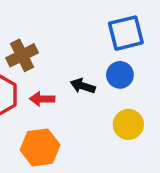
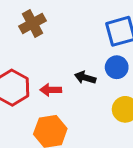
brown cross: (22, 55) -> (33, 23), moved

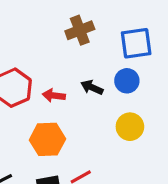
brown cross: (33, 23) -> (80, 30), moved

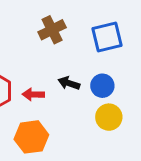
blue circle: (127, 81) -> (102, 86), moved

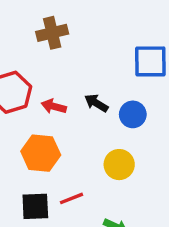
brown cross: (52, 30) -> (52, 33), moved
yellow circle: (109, 117) -> (119, 165), moved

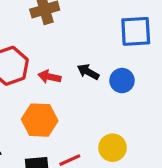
yellow circle: (119, 165) -> (113, 148), moved

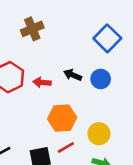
blue square: (136, 31) -> (107, 38), turned -36
orange hexagon: (40, 120) -> (62, 118), moved

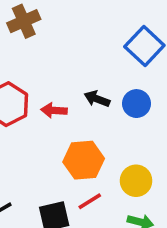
brown cross: (32, 29) -> (24, 21), moved

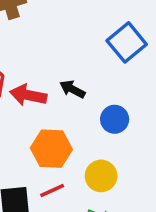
blue circle: (136, 104) -> (115, 119), moved
red arrow: (54, 110) -> (28, 95), size x1.4

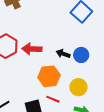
black arrow: (72, 89) -> (63, 54), moved
red line: (52, 191) -> (53, 99), turned 56

